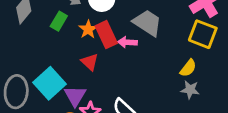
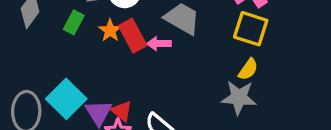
red triangle: (90, 62) -> (122, 111), moved
yellow semicircle: (188, 68) -> (248, 69), moved
gray star: (190, 90) -> (239, 97), size x1.5

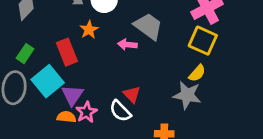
green rectangle: (74, 22) -> (25, 54), moved
red rectangle: (133, 36) -> (67, 52), moved
red triangle: (122, 111) -> (132, 94), moved

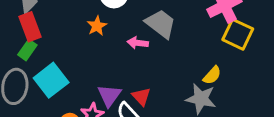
yellow square: (203, 41) -> (238, 34), moved
red rectangle: (67, 52) -> (30, 27), moved
purple triangle: (72, 95) -> (109, 95), moved

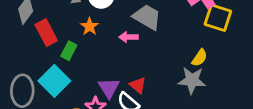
red rectangle: (30, 27) -> (46, 33), moved
green rectangle: (27, 50) -> (69, 51), moved

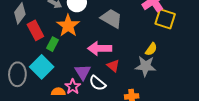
orange star: (89, 26) -> (68, 26), size x1.6
pink arrow: (128, 37) -> (100, 48), moved, size x1.6
red triangle: (138, 85) -> (113, 66), moved

